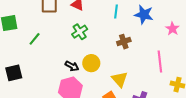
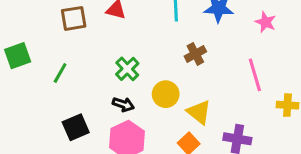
green cross: (80, 32) -> (127, 69), moved
yellow circle: (91, 63) -> (166, 94), moved
black square: (14, 73) -> (76, 127), moved

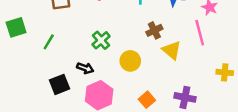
pink line: (255, 75) -> (200, 33), moved
black arrow: (123, 104) -> (85, 68), moved
yellow triangle: (199, 112) -> (172, 50), moved

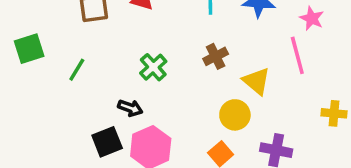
brown cross: (154, 30) -> (216, 56), moved
yellow circle: (130, 61) -> (235, 115), moved
black square: (59, 84) -> (107, 142), moved

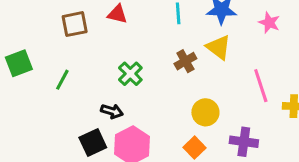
pink line: (297, 55) -> (261, 86), moved
yellow triangle: (256, 81) -> (218, 47), moved

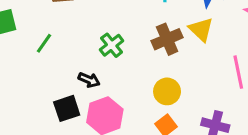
brown cross: (185, 61) -> (167, 39), size x1.4
yellow circle: (205, 112) -> (167, 91), moved

